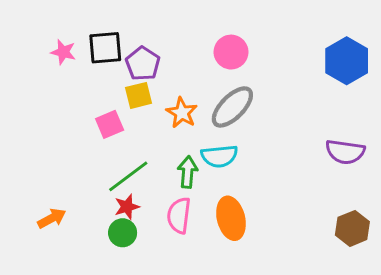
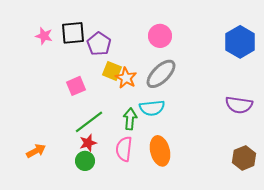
yellow square: (138, 95) -> (112, 71), moved, turned 36

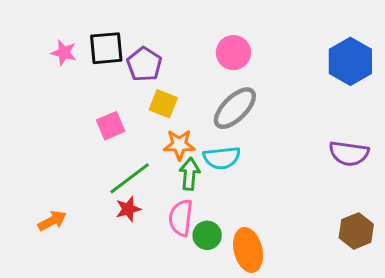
orange star: (126, 78) -> (179, 145), moved, turned -30
orange ellipse: (160, 151) -> (248, 250), moved
green circle: (85, 161) -> (207, 235), moved

